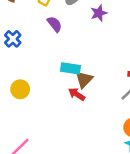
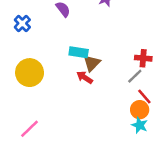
yellow circle: (20, 89) -> (30, 73), size x1.5

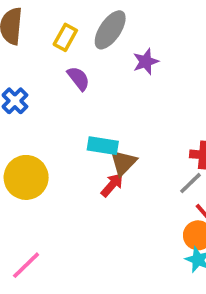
red arrow: (85, 77) -> (112, 185), turned 98

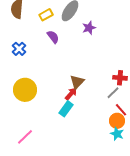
yellow rectangle: (65, 37) -> (46, 15), turned 32
cyan rectangle: (103, 146) -> (66, 109), moved, turned -63

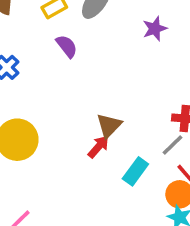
purple star: (89, 28) -> (155, 29), moved
cyan rectangle: (66, 109) -> (135, 171), moved

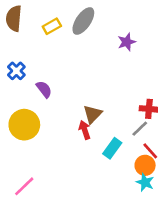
purple semicircle: (67, 46) -> (44, 89), moved
red arrow: (98, 147) -> (85, 130), turned -60

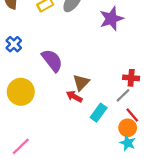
purple star: (127, 42) -> (111, 19), size x1.5
purple semicircle: (44, 89) -> (52, 60), moved, size x1.5
red arrow: (85, 130) -> (74, 96), turned -42

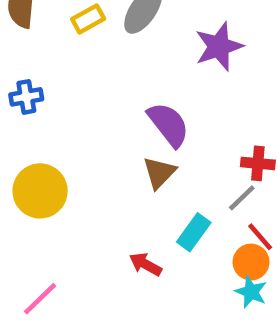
blue cross: (14, 44) -> (26, 97), turned 35
purple semicircle: (52, 60) -> (168, 124), moved
red arrow: (74, 96) -> (146, 264), moved

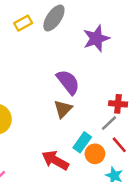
orange circle: (251, 262) -> (95, 154), moved
red arrow: (146, 264) -> (55, 160), size x1.5

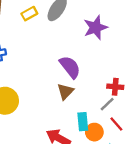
cyan rectangle: (82, 142) -> (83, 122), turned -42

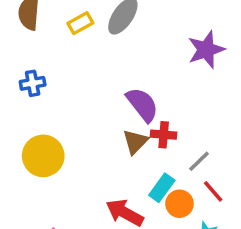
purple star: (96, 28) -> (206, 50), moved
red cross: (115, 87) -> (164, 135), moved
cyan rectangle: (83, 122) -> (162, 188), turned 42

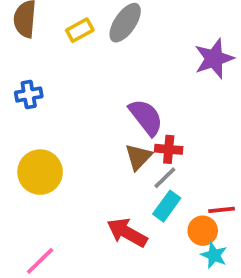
gray line: (199, 161) -> (165, 178), moved
red line: (213, 191) -> (222, 210), turned -55
orange circle: (180, 204) -> (203, 231), moved

